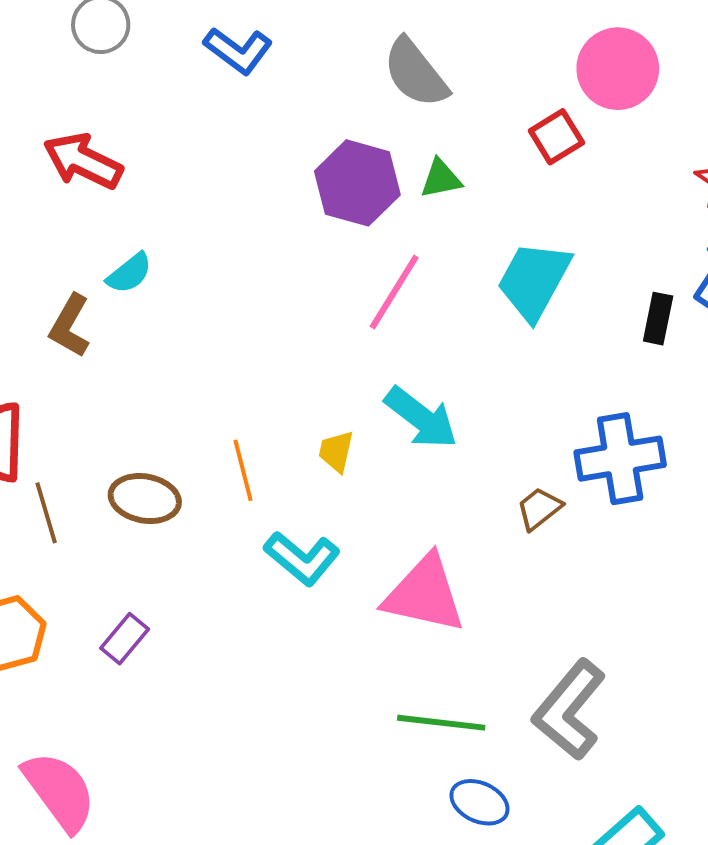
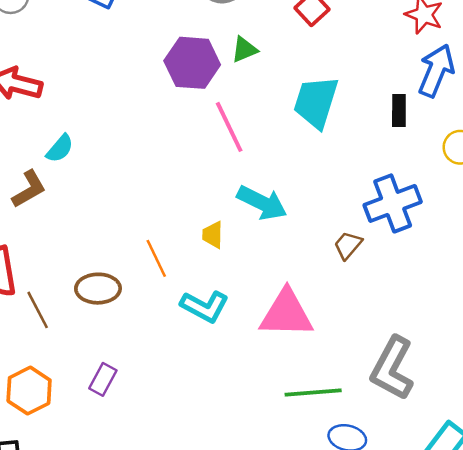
pink line: (394, 292) -> (229, 127), turned -46
brown L-shape: (70, 326) -> (29, 189), turned -138

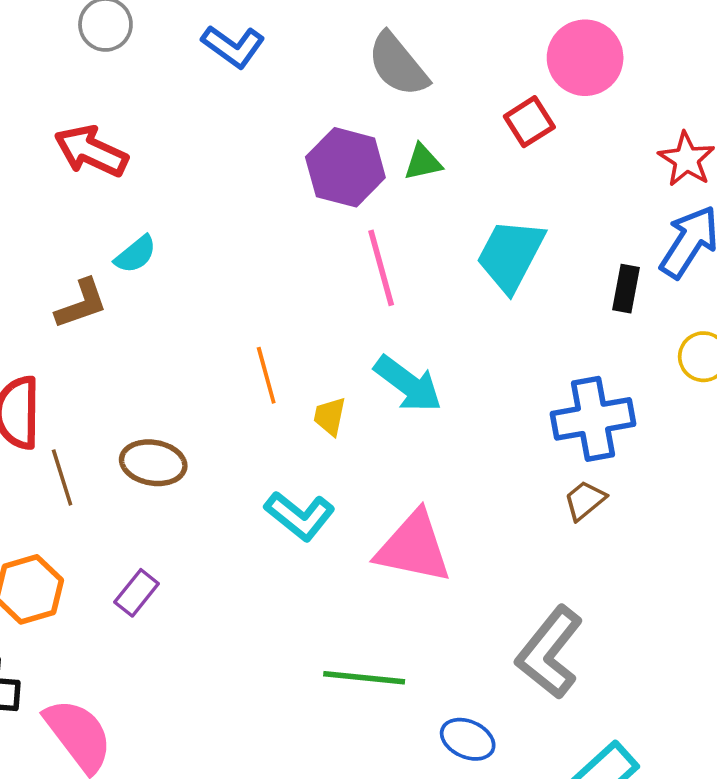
brown trapezoid: (348, 245) -> (585, 500), moved
orange line: (156, 258) -> (266, 375), moved
green line: (313, 393) -> (364, 678), moved

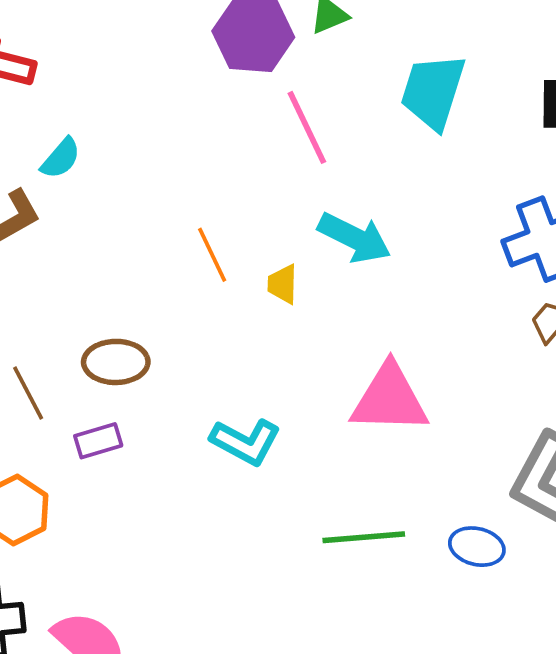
cyan L-shape: (300, 516) -> (246, 442), moved
purple rectangle: (137, 593) -> (98, 441), moved, turned 45
blue ellipse: (468, 739) -> (477, 547), moved

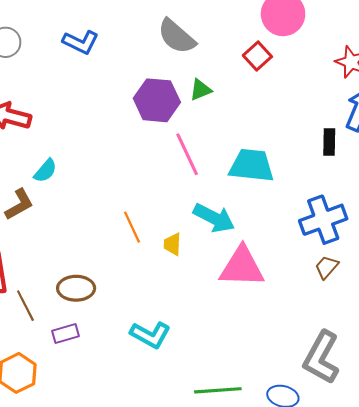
cyan trapezoid: (433, 92) -> (252, 166), moved, turned 78
pink triangle: (389, 399) -> (242, 267), moved

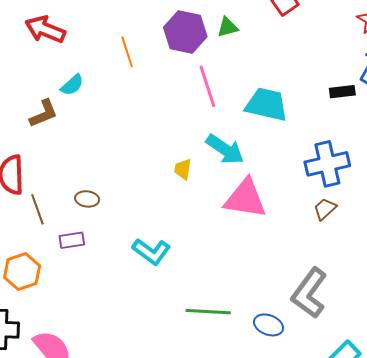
black rectangle: (329, 142) -> (342, 92), turned 75
orange line: (132, 227) -> (127, 52), moved
brown ellipse: (76, 288) -> (87, 199), size x0.7

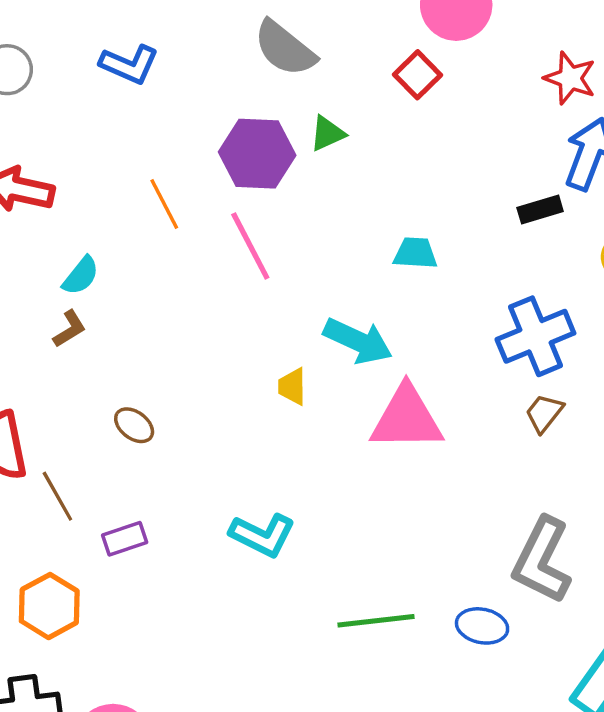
pink line: (207, 86) -> (250, 246), moved
cyan trapezoid: (266, 105) -> (415, 253), size x0.6
brown L-shape: (44, 113) -> (70, 329), moved, size x0.7
brown ellipse: (87, 199) -> (134, 425), moved, turned 40

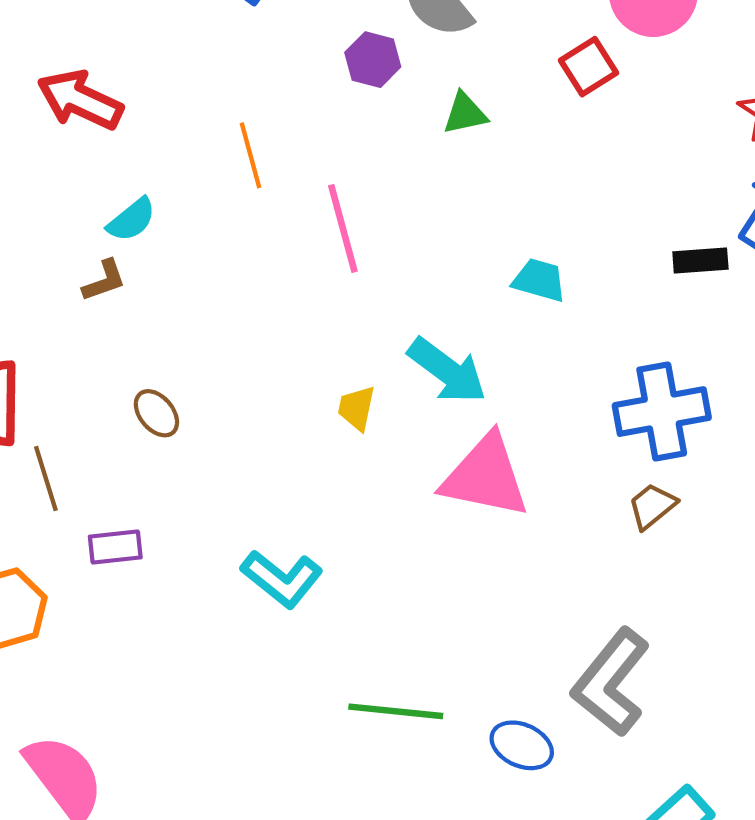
purple hexagon: (257, 154) -> (373, 60), moved, size x0.6

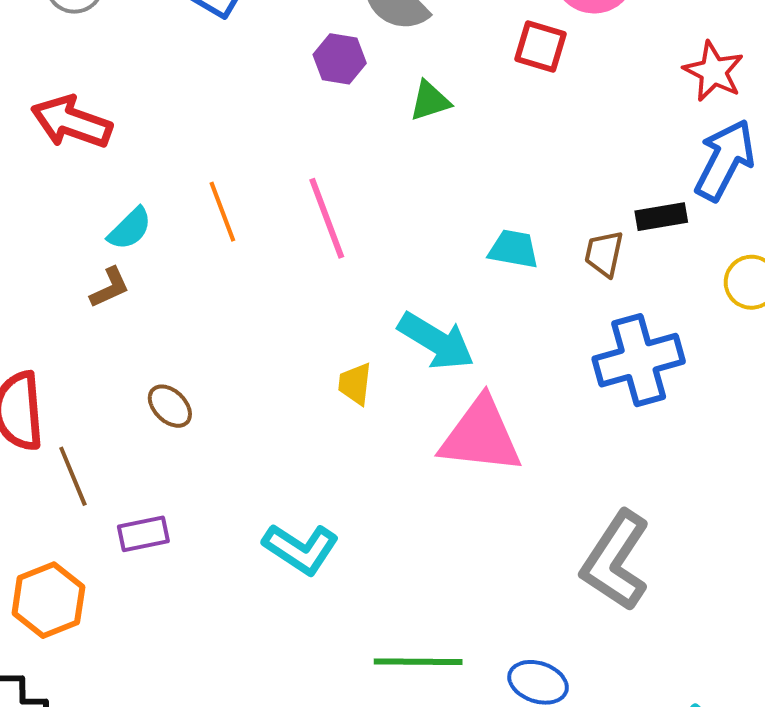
red square: (589, 67) -> (540, 47), turned -36
orange line: (251, 155) -> (222, 212), moved
brown trapezoid: (652, 506) -> (604, 254), moved, turned -33
gray L-shape: (611, 682) -> (616, 561), moved

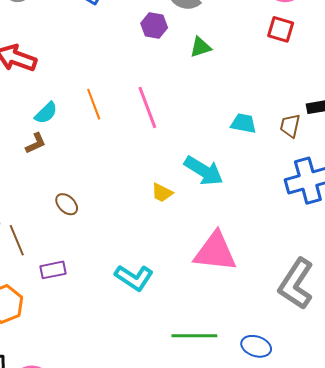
red square: (540, 47) -> (281, 29), moved
yellow trapezoid: (355, 384) -> (162, 193), turned -70
pink triangle: (481, 436) -> (215, 252), moved

